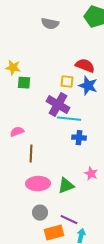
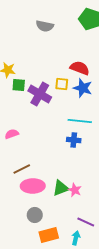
purple cross: (58, 105) -> (40, 94), moved
cyan line: (69, 119) -> (80, 121), moved
brown line: (31, 154) -> (22, 169), moved, turned 60
pink star: (91, 174) -> (75, 190), moved
purple line: (69, 220) -> (86, 222), moved

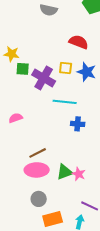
red semicircle: (80, 68) -> (79, 42), moved
cyan line: (80, 121) -> (65, 102), moved
brown line: (22, 169) -> (38, 153), moved

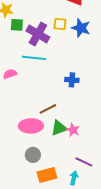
cyan line: (65, 102) -> (34, 58), moved
brown line: (38, 153) -> (48, 109), moved

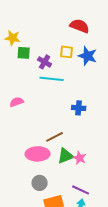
purple cross: (38, 34) -> (45, 62), size x0.6
cyan line: (34, 58) -> (52, 79), moved
purple line: (84, 162) -> (81, 190), moved

